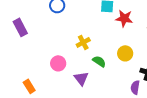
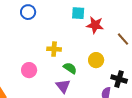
yellow cross: (83, 42) -> (54, 49), turned 32
purple triangle: (81, 78) -> (63, 86), moved

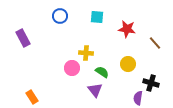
cyan square: (78, 13) -> (97, 17), moved
pink circle: (29, 70) -> (72, 68), moved

